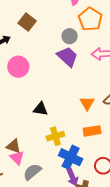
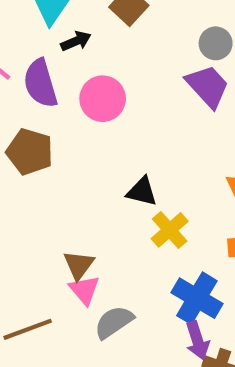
yellow cross: (55, 136) -> (170, 230), moved, turned -30
brown triangle: (13, 146) -> (79, 265), turned 42

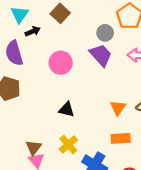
pink circle: (103, 99) -> (61, 63), moved
yellow cross: (170, 230) -> (68, 145), moved

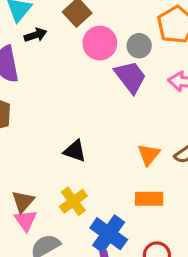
pink circle: (61, 63) -> (100, 43), moved

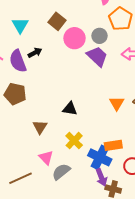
black arrow: (36, 35) -> (35, 53), moved
orange rectangle: (149, 199) -> (113, 145), moved
brown triangle: (23, 201) -> (40, 127), moved

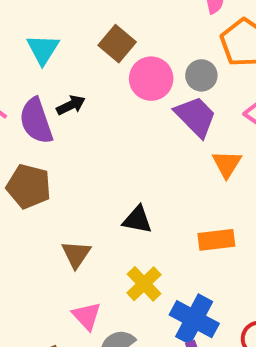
orange triangle: (117, 103) -> (227, 164), moved
orange rectangle: (113, 145) -> (216, 240), moved

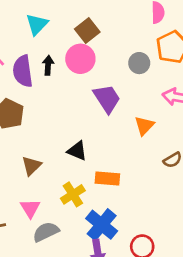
pink circle: (151, 79) -> (80, 59), moved
black arrow: (71, 105) -> (48, 65), turned -72
purple trapezoid: (196, 117) -> (107, 99), moved
orange rectangle: (216, 240) -> (107, 178), moved

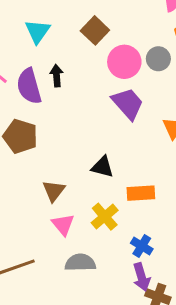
pink circle: (80, 59) -> (124, 62), moved
pink triangle: (30, 208) -> (63, 225), moved
blue cross: (102, 225) -> (142, 246), size x0.6
gray semicircle: (46, 232) -> (80, 263), turned 32

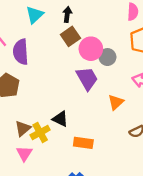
brown square: (95, 30) -> (70, 36), moved
gray circle: (158, 59) -> (107, 57), moved
black arrow: (57, 76) -> (67, 15), moved
yellow cross: (105, 217) -> (40, 132), moved

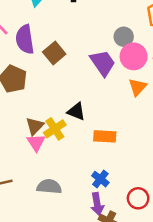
brown square: (70, 36) -> (54, 53), moved
pink circle: (91, 49) -> (134, 56), moved
pink triangle: (24, 153) -> (36, 143), moved

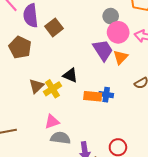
purple trapezoid: (103, 63) -> (103, 50), moved
pink triangle: (36, 143) -> (52, 122), moved, turned 42
blue cross: (100, 179) -> (106, 95), moved, turned -32
gray semicircle: (49, 187) -> (60, 138), moved

